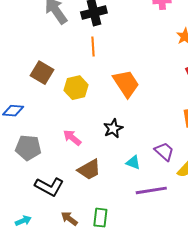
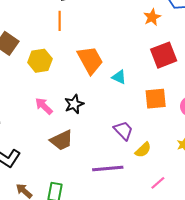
pink arrow: (72, 138) -> (44, 106), moved
cyan triangle: (133, 162) -> (119, 77), moved
brown trapezoid: (89, 170) -> (62, 140), moved

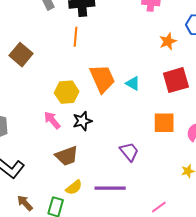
yellow hexagon: (40, 61) -> (67, 92), moved
cyan triangle: (119, 77) -> (133, 83), moved
yellow semicircle: (143, 150) -> (74, 187), moved

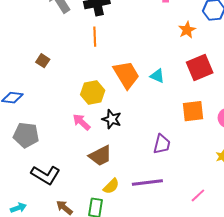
brown square: (21, 55) -> (43, 61), size x0.6
black star: (82, 121) -> (112, 119), turned -30
purple trapezoid: (129, 152) -> (162, 144), turned 60

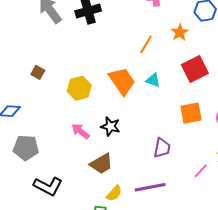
orange line: (95, 37) -> (146, 44), moved, turned 36
yellow hexagon: (93, 93) -> (79, 88), moved
pink line: (198, 195) -> (201, 171), moved

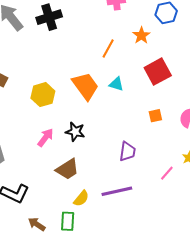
orange square: (191, 113) -> (155, 116), size x0.6
pink arrow: (80, 131) -> (45, 137), turned 90

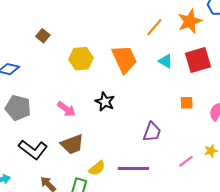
orange star: (141, 35) -> (190, 21), size x1.4
cyan triangle: (116, 84) -> (166, 61), moved
pink arrow: (45, 137) -> (66, 109), moved, turned 78
brown trapezoid: (67, 169) -> (72, 144), moved

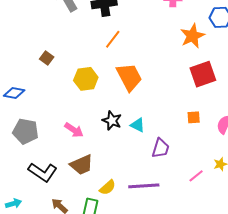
orange line: (154, 27) -> (113, 39), moved
cyan triangle: (166, 61) -> (138, 125), moved

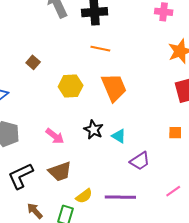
orange line: (113, 39) -> (100, 49), turned 60
purple trapezoid: (161, 148) -> (140, 161), turned 35
black L-shape: (43, 172) -> (21, 176), turned 116

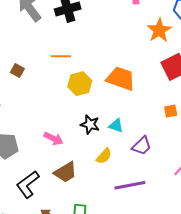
orange line: (100, 49) -> (61, 56), moved
yellow hexagon: (71, 86) -> (80, 84), moved
orange trapezoid: (114, 88) -> (121, 78), moved, turned -36
yellow semicircle: (84, 196) -> (104, 156), moved

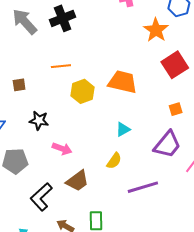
brown square: (17, 71) -> (19, 85), turned -32
black star: (90, 124) -> (39, 121), moved
cyan triangle: (116, 126) -> (123, 129), turned -42
purple trapezoid: (142, 146) -> (167, 145), moved, size x1.4

